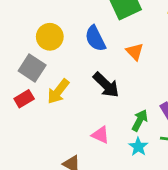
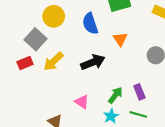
black arrow: (106, 85) -> (93, 62), turned -75

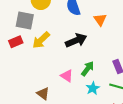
gray square: (35, 39) -> (25, 21), turned -30
green arrow: (115, 95) -> (88, 69), moved

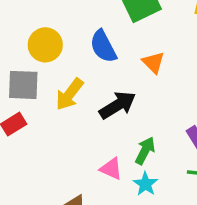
yellow arrow: (41, 40) -> (69, 94), moved
cyan star: (93, 88) -> (145, 184), moved

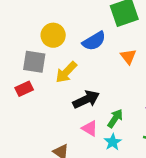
blue semicircle: (103, 46) -> (94, 41), turned -100
black arrow: (118, 105) -> (86, 99), moved

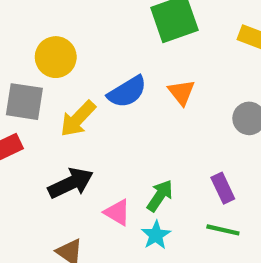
blue semicircle: (94, 41) -> (127, 92), moved
black arrow: (86, 99) -> (71, 183), moved

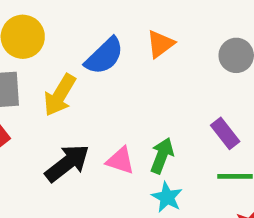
orange triangle: (181, 92) -> (160, 44), turned 44
pink triangle: (117, 212) -> (120, 161), moved

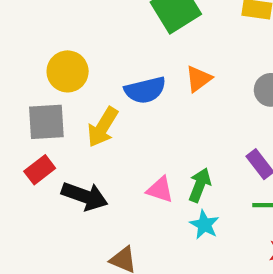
blue semicircle: (104, 56) -> (145, 90), turned 30
black arrow: (67, 163) -> (85, 196), moved, turned 57

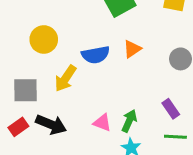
gray square: (46, 122) -> (25, 90), moved
red rectangle: (40, 170) -> (18, 127), moved

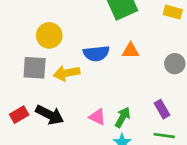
orange triangle: (132, 49) -> (131, 51), turned 30
yellow arrow: (66, 78) -> (67, 73), turned 40
gray square: (25, 90) -> (35, 68), moved

